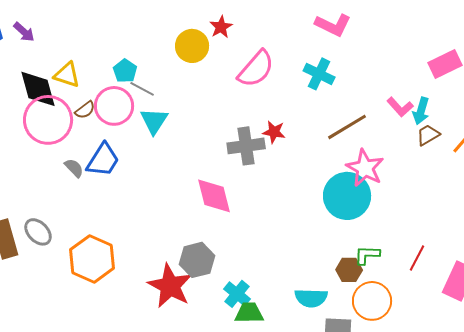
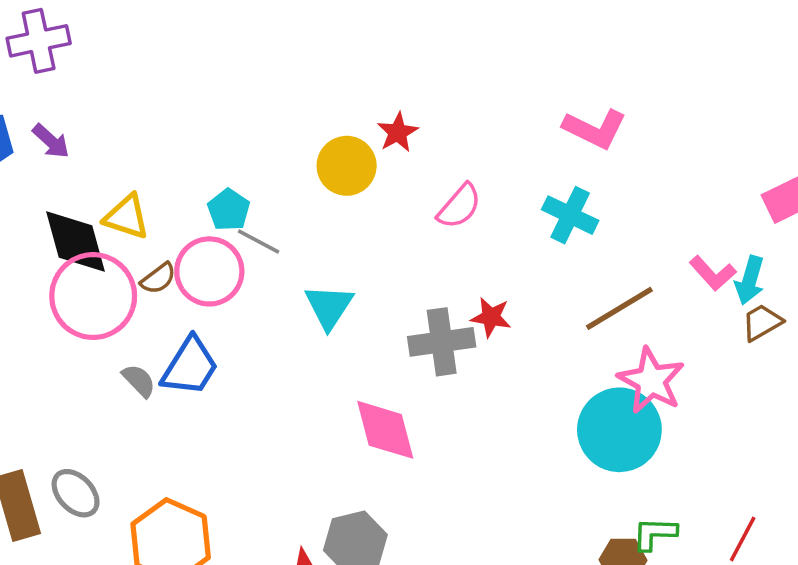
pink semicircle: (256, 69) -> (459, 206), size x0.7
cyan triangle: (154, 121) -> (329, 307), moved

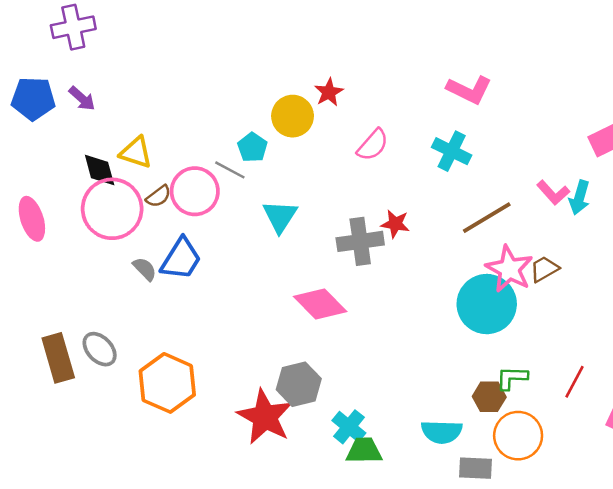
cyan pentagon: (229, 210) -> (252, 147), moved
black diamond: (76, 241) -> (100, 170), size x0.7
brown trapezoid: (762, 322) -> (544, 269), moved
pink diamond: (385, 430) -> (320, 304), turned -30

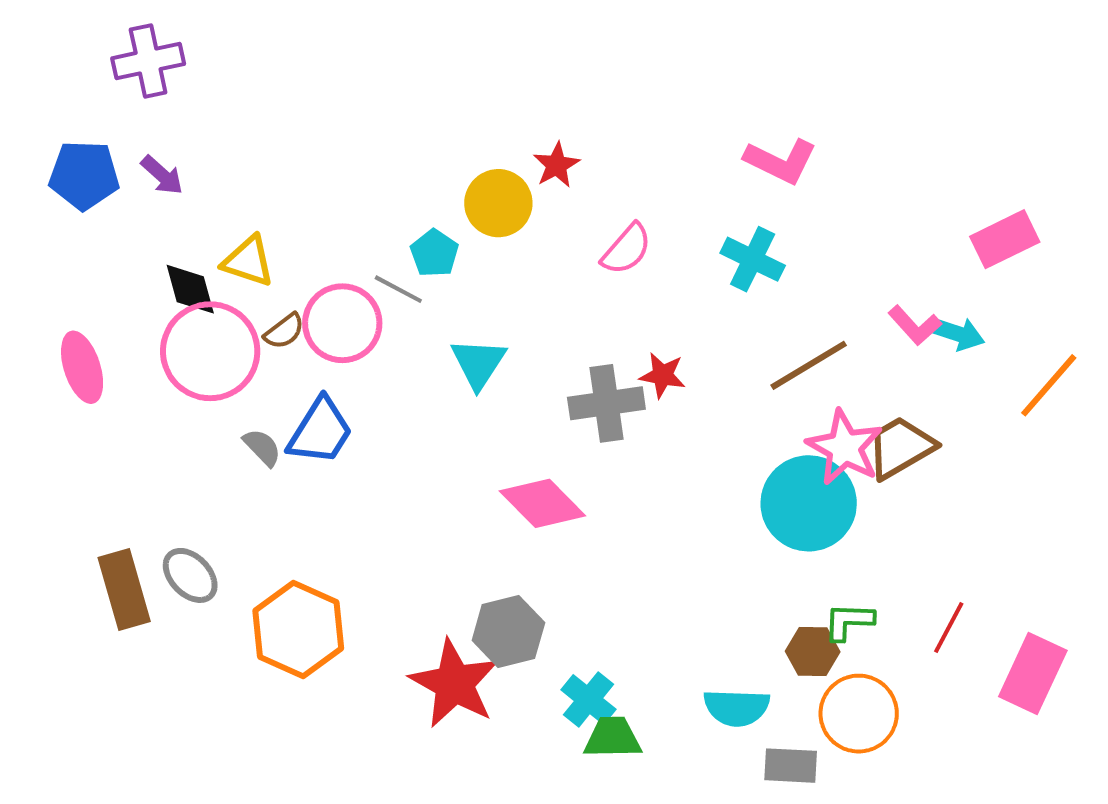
cyan arrow: (579, 198) -> (957, 333), turned -88
brown trapezoid: (544, 269) -> (901, 447), size x1.5

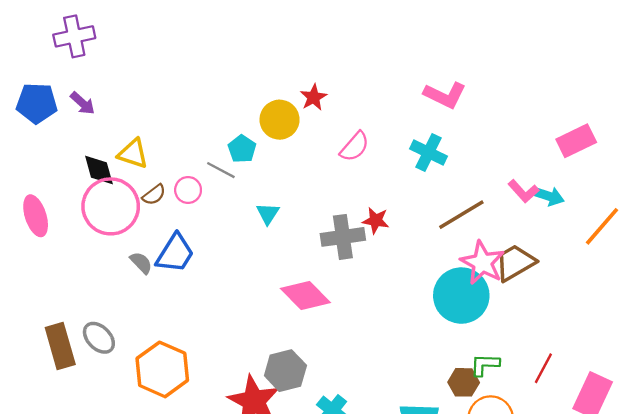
pink circle: (342, 323) -> (188, 190), size x0.6
cyan triangle: (478, 363) -> (268, 213), size x0.7

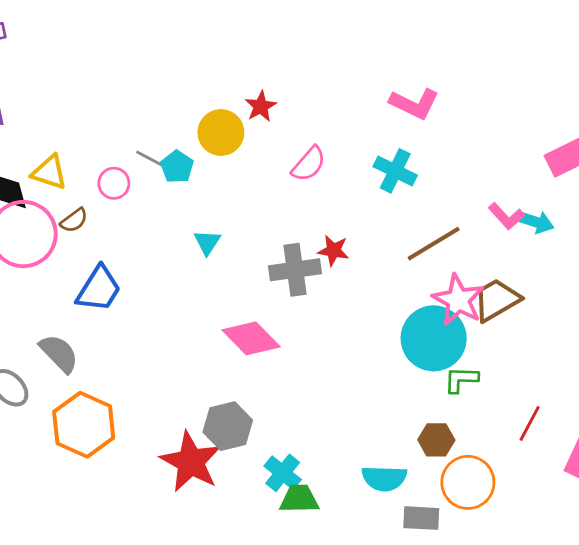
gray line: (221, 170) -> (152, 160), moved
pink circle: (188, 190) -> (114, 183), moved
gray semicircle: (141, 263) -> (59, 353), moved, size x1.5
green L-shape: (485, 365) -> (461, 380), moved

